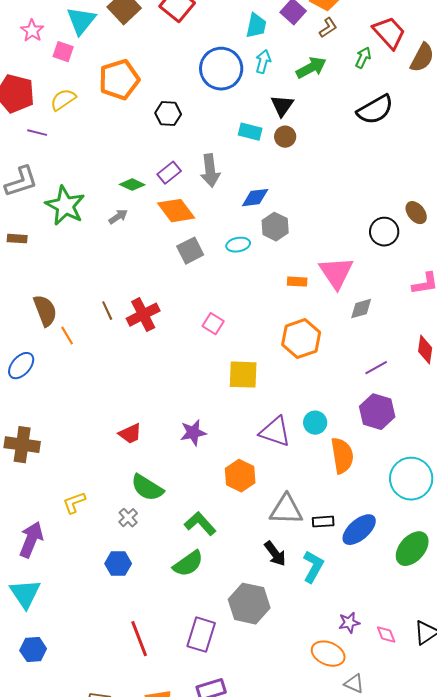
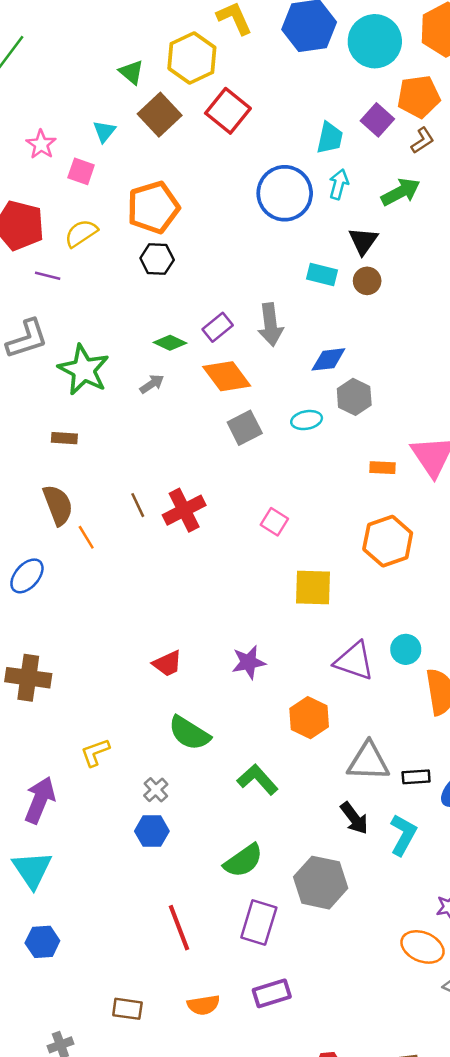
cyan triangle: (81, 21) -> (104, 131), size x0.6
black hexagon: (168, 114) -> (157, 259), moved
brown rectangle: (17, 239) -> (64, 438), moved
gray cross: (128, 518) -> (156, 790), moved
green semicircle: (188, 564) -> (243, 861), moved

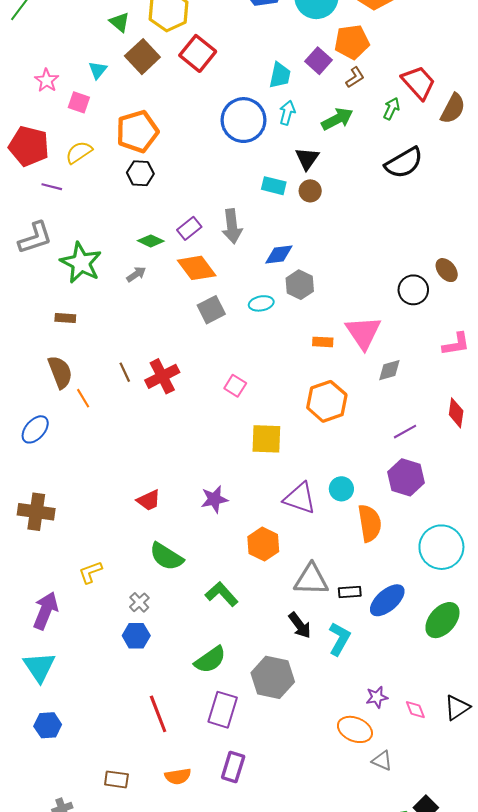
purple rectangle: (272, 993) -> (233, 767), turned -56

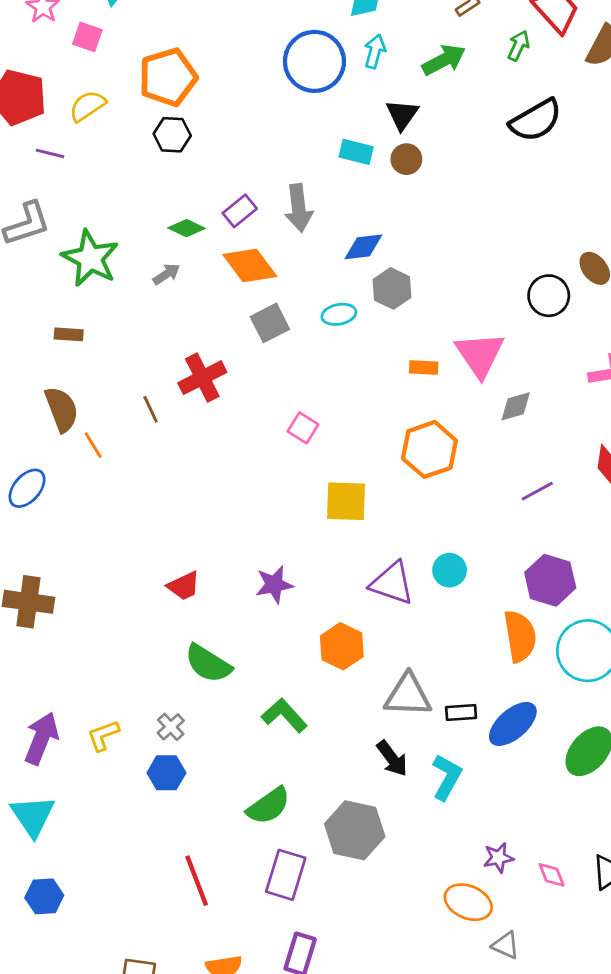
red cross: (162, 376) -> (202, 378), moved
purple hexagon: (406, 477) -> (550, 580), moved
orange semicircle: (370, 523) -> (520, 636), moved
yellow L-shape: (90, 572) -> (103, 735), moved

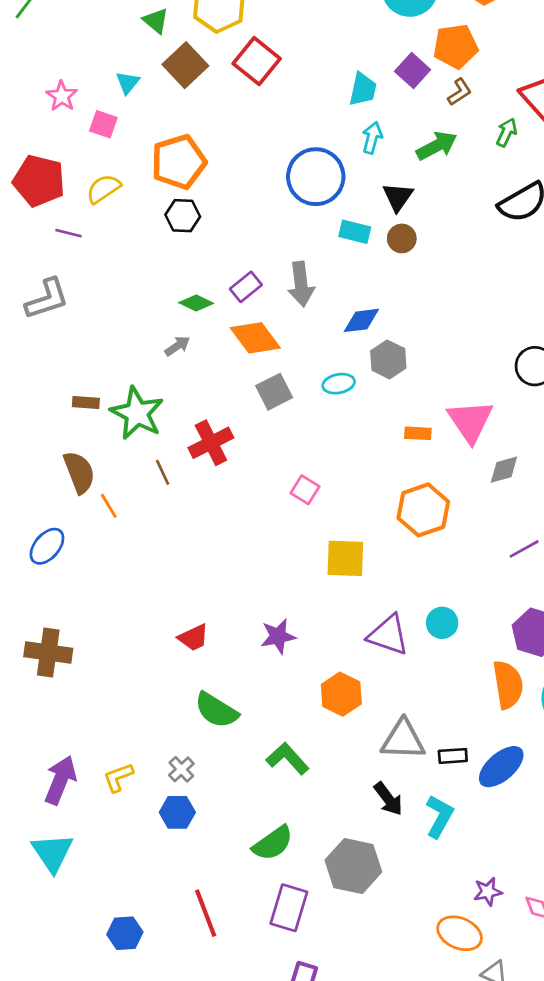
blue circle: (314, 61) -> (316, 177), moved
green star: (90, 258) -> (137, 413), moved
blue hexagon: (44, 896) -> (125, 933), moved

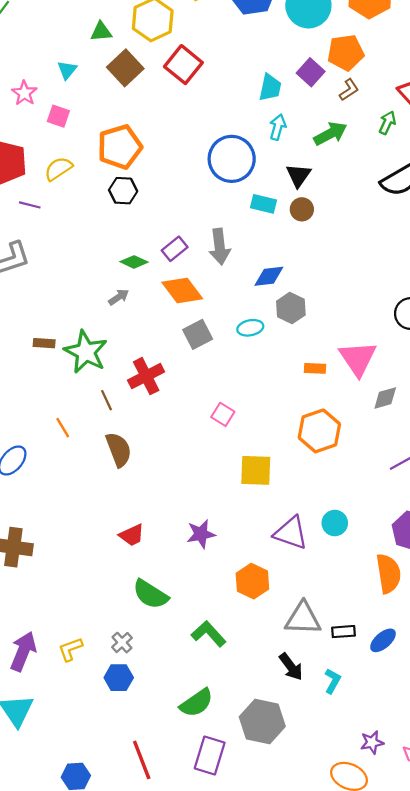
green triangle: (156, 21) -> (101, 32), turned -45
cyan triangle: (128, 83) -> (67, 70), moved
brown semicircle: (79, 472) -> (119, 450), moved
blue ellipse: (501, 767) -> (383, 640), size x0.7
cyan L-shape: (439, 816) -> (333, 681), size x0.7

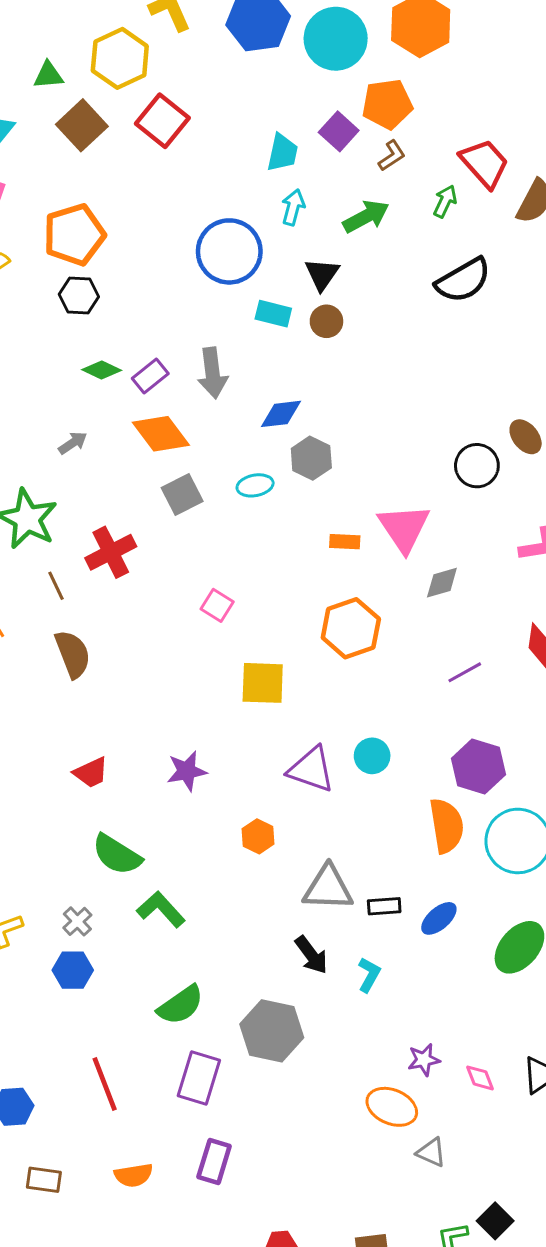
green diamond: (134, 262) -> (102, 370), moved
orange hexagon: (252, 581) -> (258, 836), size x0.7
green L-shape: (209, 634) -> (161, 909), moved

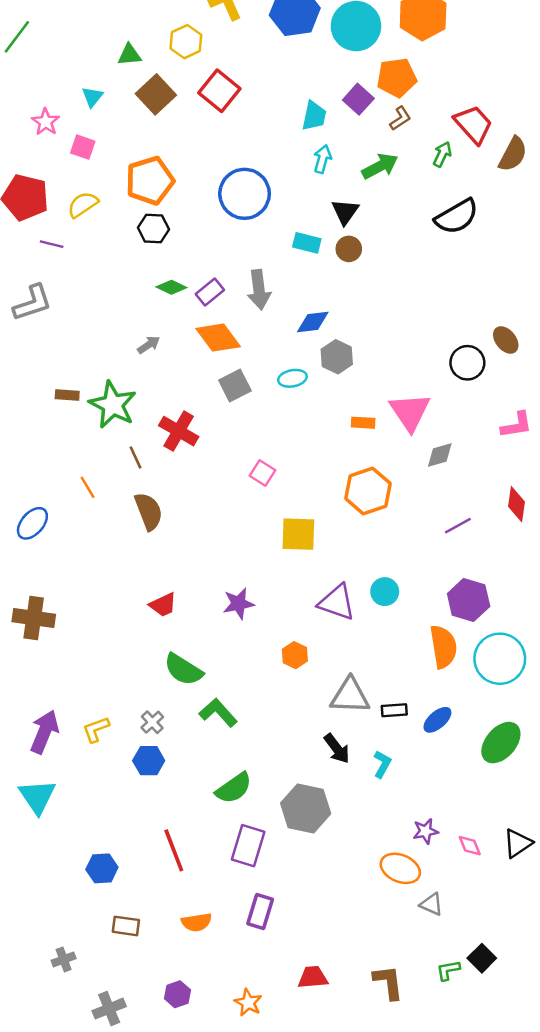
yellow hexagon: (120, 58) -> (186, 42), size x0.7
blue circle: (229, 251) -> (245, 194), moved
red cross: (111, 552) -> (179, 431), turned -33

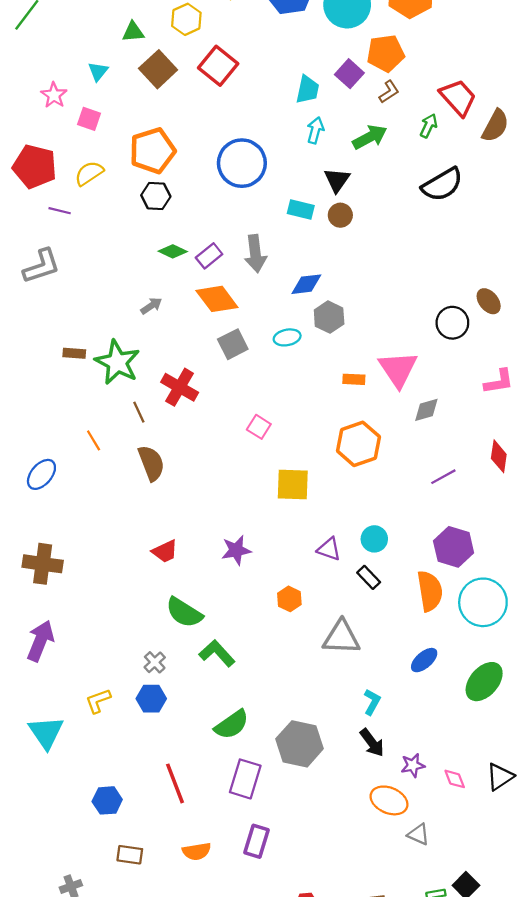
purple triangle: (337, 602) -> (329, 549), size x0.7
black rectangle: (394, 710) -> (369, 577), moved, turned 50
yellow L-shape: (96, 729) -> (98, 701), moved
purple arrow: (44, 732) -> (40, 641), moved
black arrow: (337, 749) -> (372, 743), moved

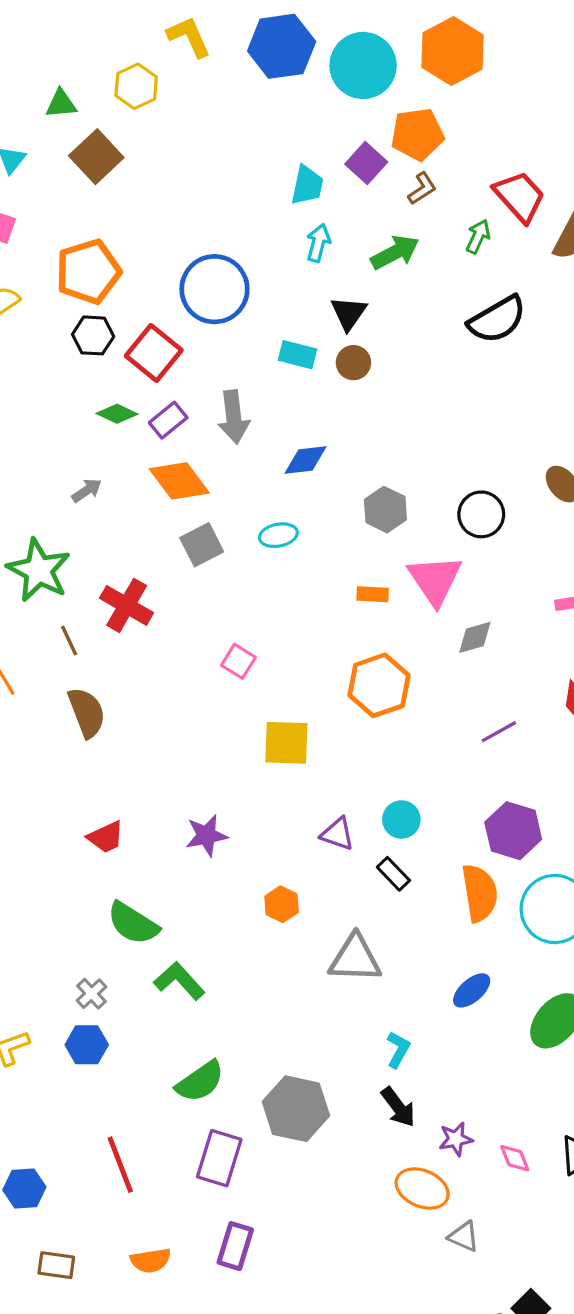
red square: (218, 66) -> (154, 353), moved
gray hexagon: (329, 317) -> (385, 510), moved
black circle: (452, 323) -> (481, 514), moved

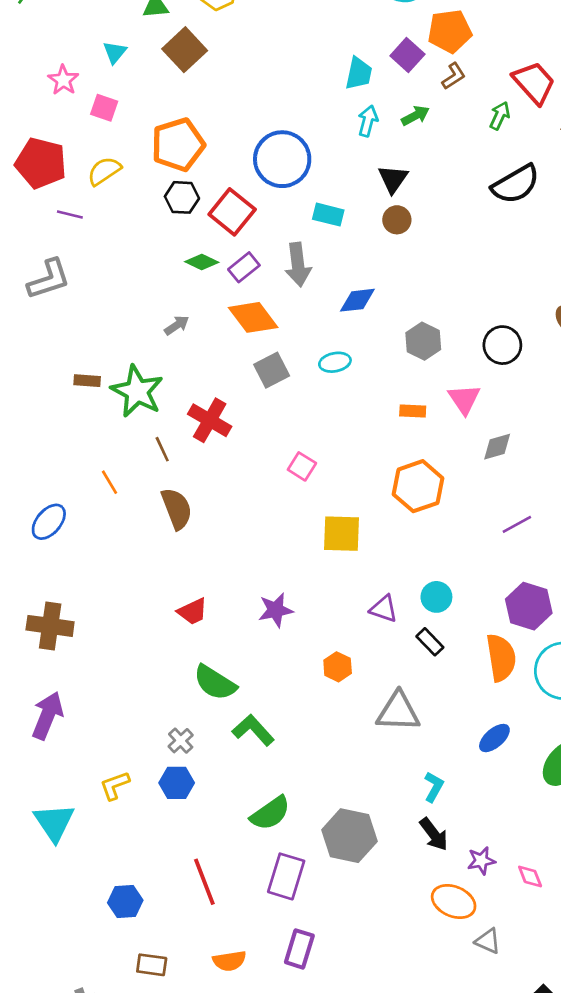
green arrow: (395, 252) -> (415, 116), moved, size x0.7
cyan rectangle: (298, 355) -> (328, 215), moved
pink triangle: (435, 580) -> (464, 399), size x0.7

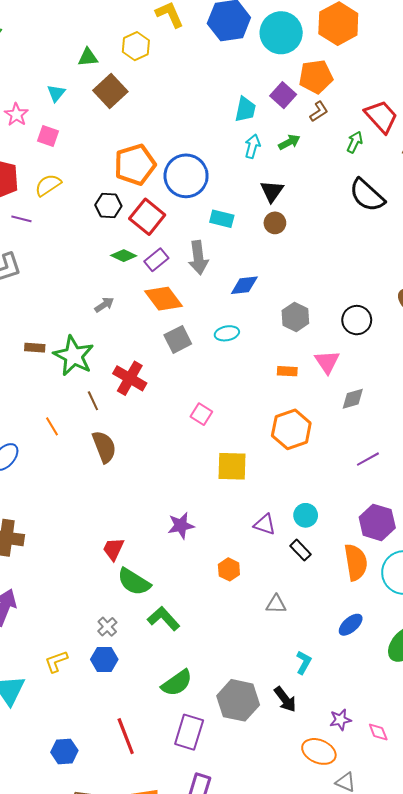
orange pentagon: (178, 145) -> (135, 165), moved
black semicircle: (516, 184) -> (367, 195), turned 72
red trapezoid: (193, 611) -> (113, 549), moved, turned 140
gray triangle: (398, 712) -> (276, 604), size x0.6
black arrow: (434, 834) -> (285, 699), moved

